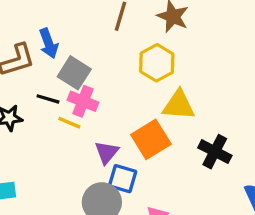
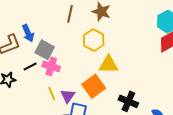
black line: (48, 99) -> (30, 67), turned -40
yellow line: (69, 123) -> (52, 94), moved, turned 48
black cross: (215, 152) -> (128, 101), moved

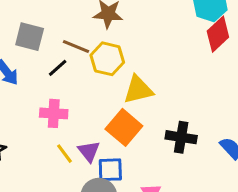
brown line: (70, 14) -> (76, 47), moved, turned -66
gray square: (45, 50) -> (30, 37), moved
black line: (30, 67) -> (58, 68), moved

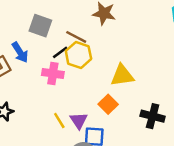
yellow hexagon: (107, 59) -> (78, 55), moved
pink cross: (54, 113) -> (53, 73), moved
orange square: (124, 127) -> (108, 104), size x0.7

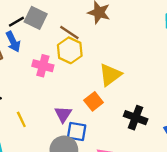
black line: (60, 52) -> (16, 22), moved
yellow triangle: (122, 75) -> (110, 75), turned -35
yellow line: (59, 120) -> (21, 119), moved

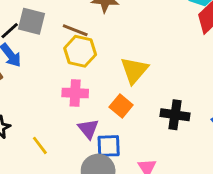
pink cross: (43, 66) -> (75, 93), moved

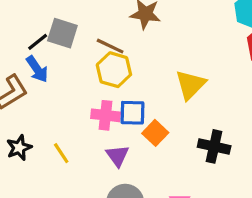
yellow triangle: (134, 70) -> (191, 85), moved
yellow line: (40, 145) -> (61, 153), moved
blue square: (109, 146) -> (132, 113), moved

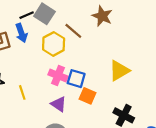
yellow hexagon: (114, 70) -> (54, 44), moved
orange square: (155, 133) -> (87, 96), turned -35
purple triangle: (117, 156) -> (59, 104), turned -35

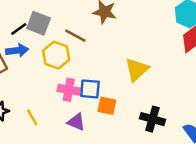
blue arrow: (21, 33) -> (17, 50), turned -66

